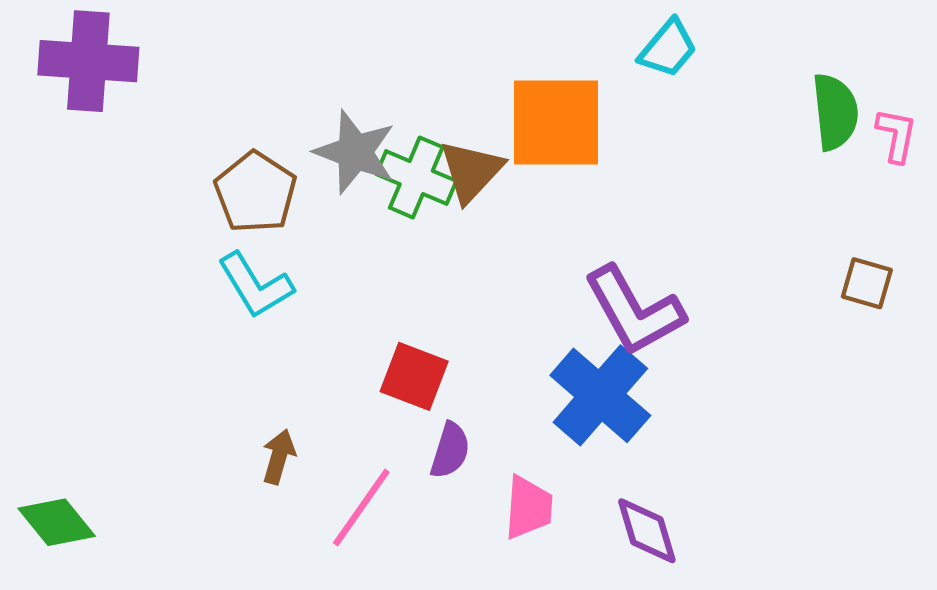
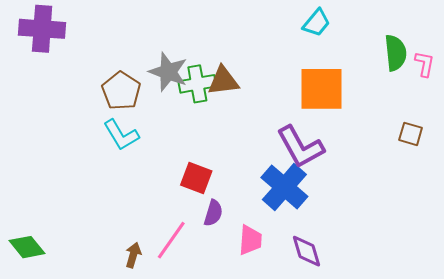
orange square: (556, 122) -> (321, 89), moved
brown triangle: (471, 171) -> (223, 81), turned 40
green cross: (416, 177) -> (197, 84), turned -33
brown arrow: (279, 457) -> (133, 255), moved

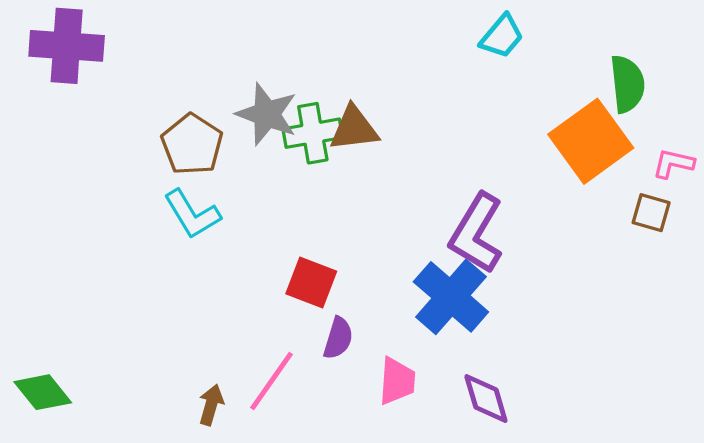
pink L-shape: (425, 64) -> (673, 163), moved, turned -88
orange square: (321, 89) -> (591, 141), moved, turned -36
purple L-shape: (300, 147) -> (476, 233), turned 60

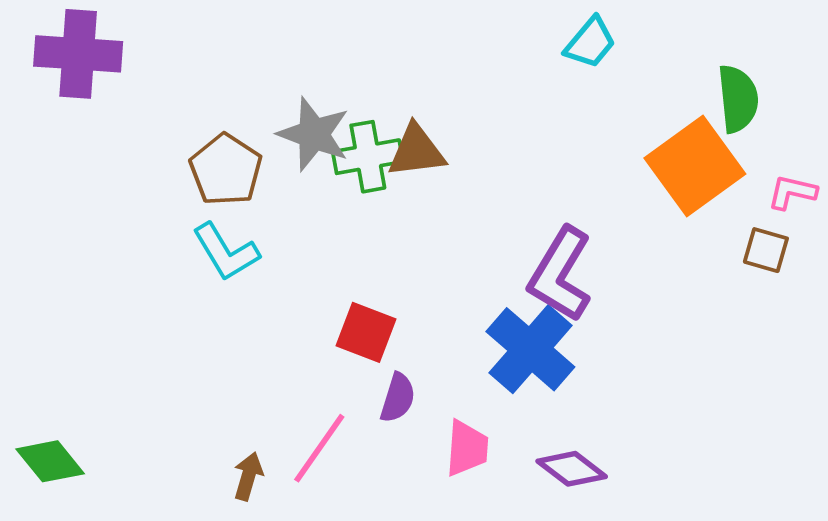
purple diamond: (486, 399) -> (572, 469), turned -36

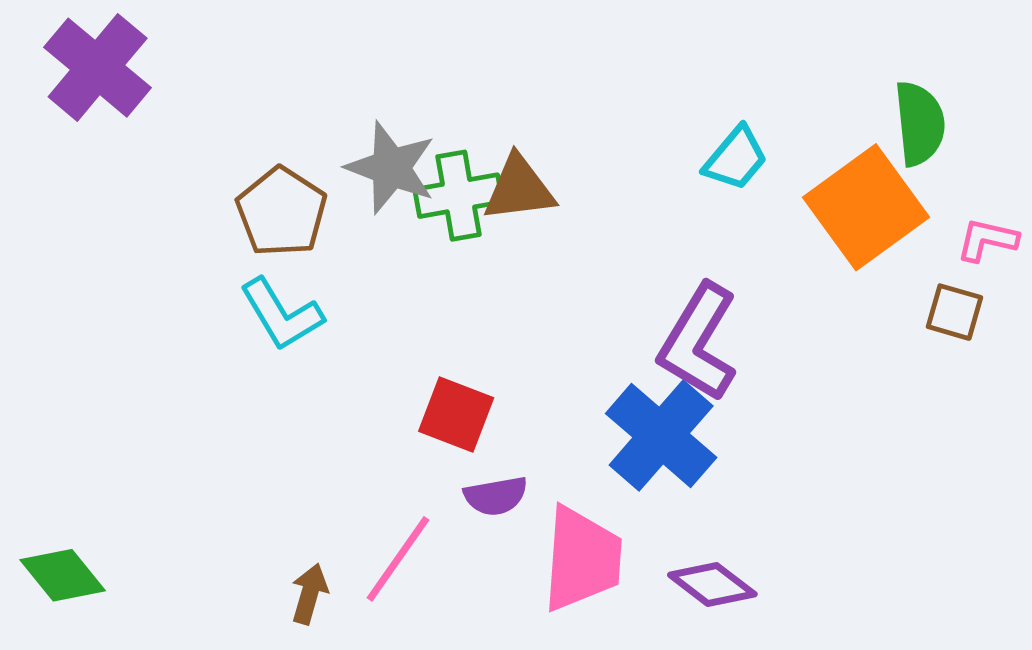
cyan trapezoid: (590, 43) -> (736, 158), moved
purple cross: (78, 54) -> (98, 68), turned 36
purple semicircle: (398, 398) -> (496, 496), turned 63
pink trapezoid: (467, 448) -> (582, 559), size x1.5

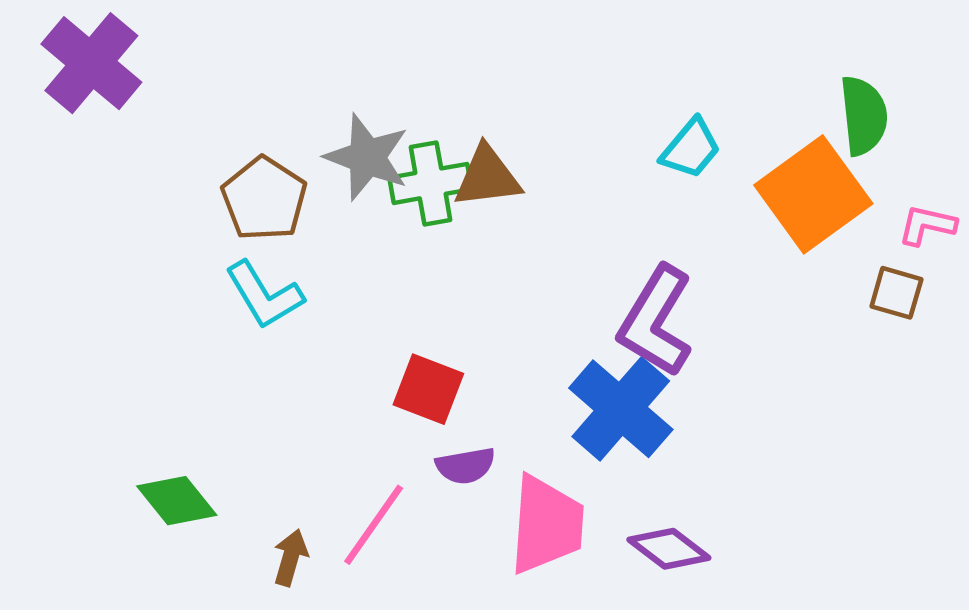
green diamond: (63, 575) -> (177, 501), moved

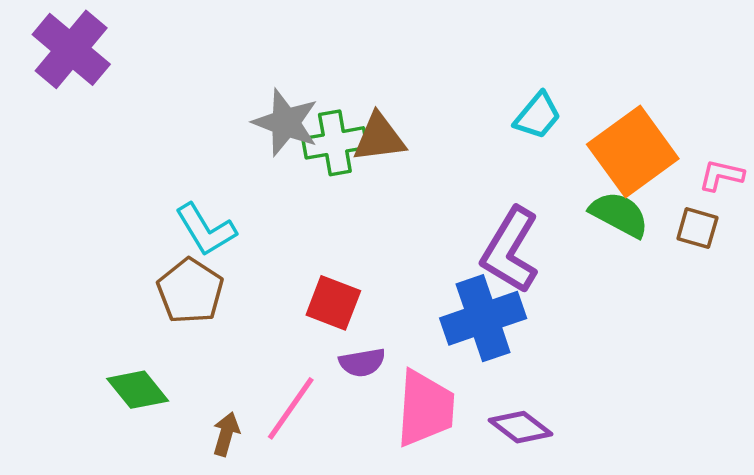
green semicircle: (864, 116) -> (619, 214), moved, turned -56
brown pentagon: (264, 199) -> (190, 291), moved
blue cross: (621, 409) -> (483, 318), turned 30

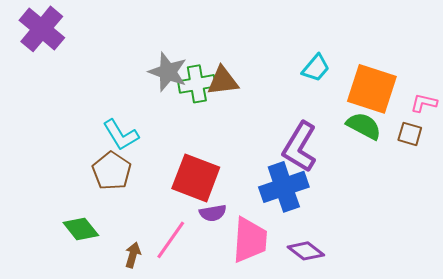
orange square: (633, 151) -> (372, 89), turned -36
red square: (333, 303) -> (196, 178), size x1.5

